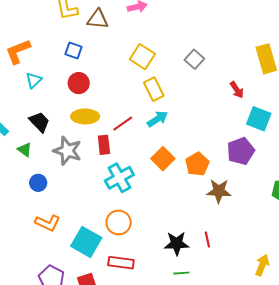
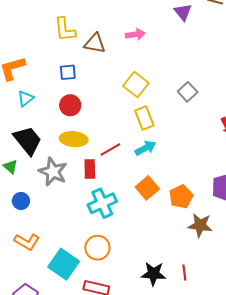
blue square: (73, 50) -> (68, 72), turned -30
black trapezoid: (39, 122) -> (28, 140), size x1.4

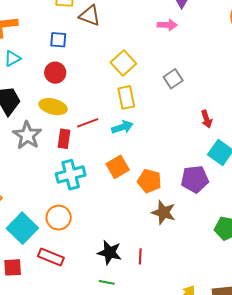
pink arrow: (135, 34) -> (167, 25), moved
orange pentagon: (181, 197) -> (149, 181), turned 30

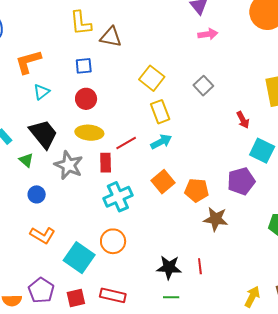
pink arrow: (167, 25) -> (208, 34), moved
red rectangle: (51, 257) -> (113, 295), moved

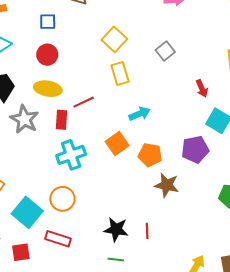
cyan arrow: (161, 142) -> (140, 114), moved
red rectangle: (113, 295) -> (58, 239), moved

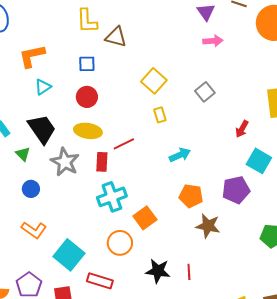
yellow rectangle: (120, 74) -> (160, 115), size x0.7
red arrow: (202, 89) -> (242, 129), turned 54
orange square: (117, 143) -> (145, 218), moved
orange circle: (62, 199) -> (120, 243), moved

